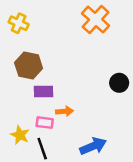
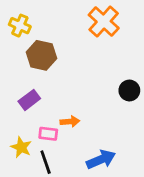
brown hexagon: (29, 65) -> (41, 55), moved
purple rectangle: (43, 92) -> (29, 100), moved, turned -36

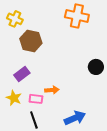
orange cross: (104, 22) -> (77, 16), turned -30
yellow star: (21, 147) -> (14, 98), moved

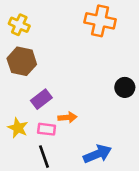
brown hexagon: (31, 41) -> (22, 61), moved
purple rectangle: (22, 74) -> (41, 99), moved

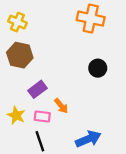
black circle: (125, 87) -> (98, 68), moved
orange arrow: (67, 117) -> (61, 106), turned 56

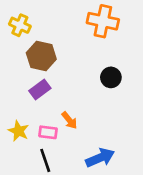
brown hexagon: (20, 55) -> (41, 56), moved
purple rectangle: (38, 89) -> (40, 89), moved

